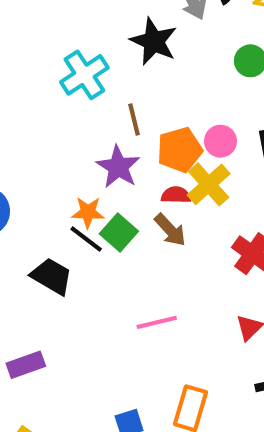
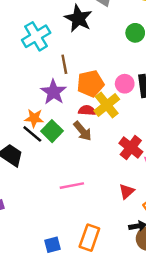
pink circle: (220, 141) -> (125, 84), moved

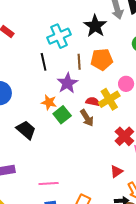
orange pentagon: (90, 84) -> (102, 59), moved
black line: (32, 134) -> (44, 62), moved, turned 30
pink line: (72, 186) -> (49, 183), moved

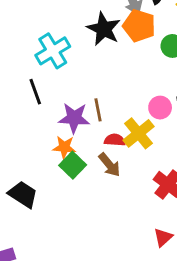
orange pentagon: (102, 59) -> (139, 26), moved, turned 30
brown line: (79, 62) -> (98, 110), moved
purple star: (67, 83) -> (74, 118), turned -30
orange star: (49, 102) -> (64, 147), moved

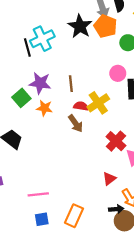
black line: (35, 92) -> (27, 48), moved
pink circle: (160, 108) -> (118, 73), moved
purple star: (74, 118) -> (40, 83), moved
green square: (73, 165) -> (21, 98), moved

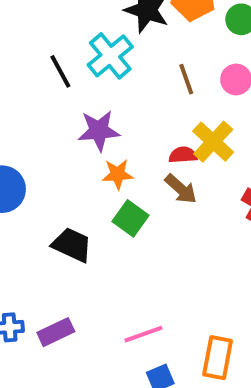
cyan cross: (42, 39) -> (110, 56), moved
brown line: (71, 84) -> (186, 79), moved
green square: (21, 98) -> (130, 218), moved

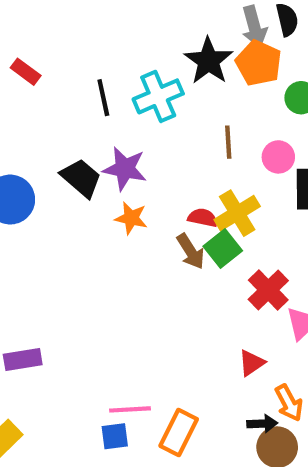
green square: (130, 218) -> (223, 248), moved
black trapezoid: (72, 245) -> (81, 178), moved
pink line: (143, 334) -> (130, 409), moved

